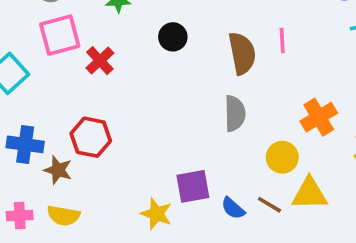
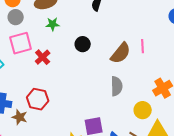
brown semicircle: (242, 53) -> (121, 53), turned 50

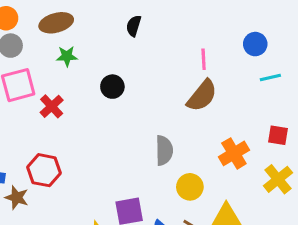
pink line: (143, 46) -> (204, 59), moved
brown semicircle: (121, 53) -> (202, 96), moved
yellow circle: (143, 110) -> (190, 187), moved

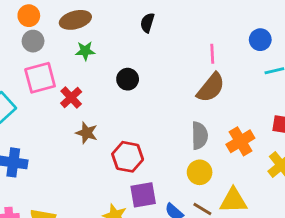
gray semicircle: (164, 150) -> (200, 136), moved
red hexagon: (44, 170) -> (128, 157), moved
brown star: (17, 198) -> (87, 133), moved

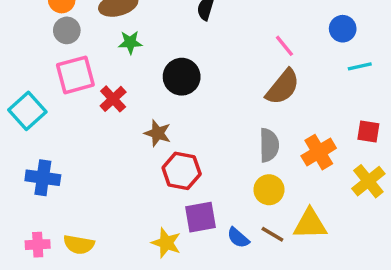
pink line: (212, 54) -> (284, 46), turned -36
black circle: (128, 79) -> (182, 77), size x1.4
brown star: (87, 133) -> (158, 133), moved

